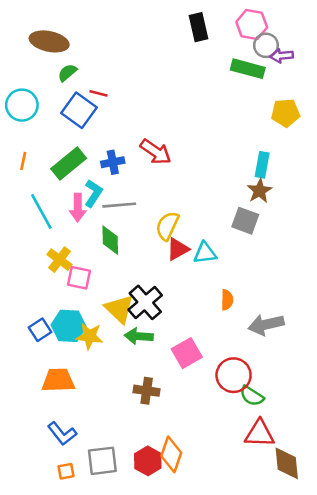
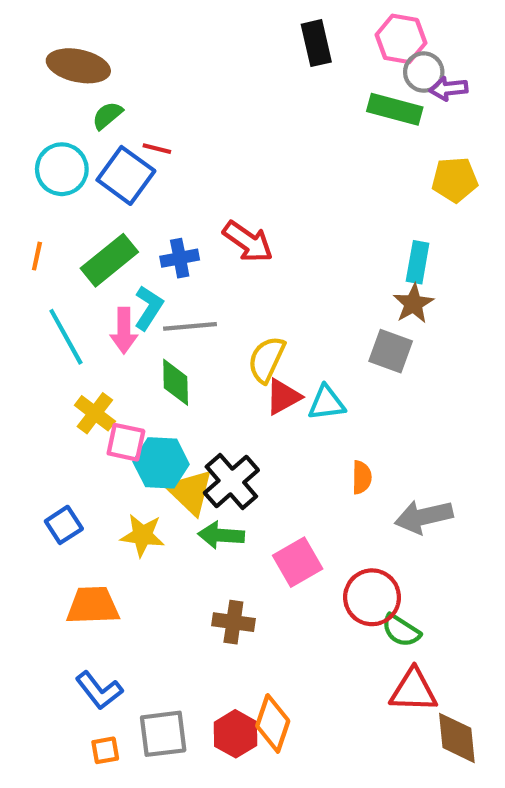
cyan circle: (22, 105) -> (62, 169), moved
cyan hexagon: (69, 326) -> (161, 463), moved

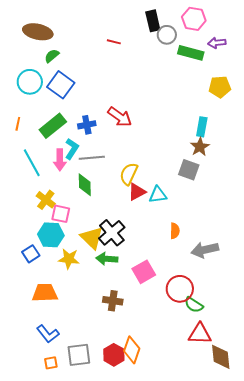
gray circle: (424, 72) -> (167, 35), moved
red line: (157, 149) -> (114, 42), moved
cyan hexagon: (161, 463) -> (51, 235), moved

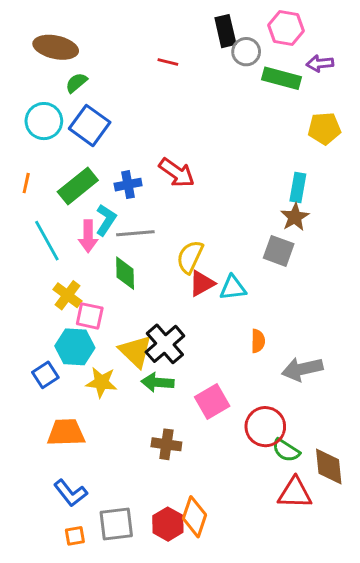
brown diamond: (221, 357) -> (329, 466), moved

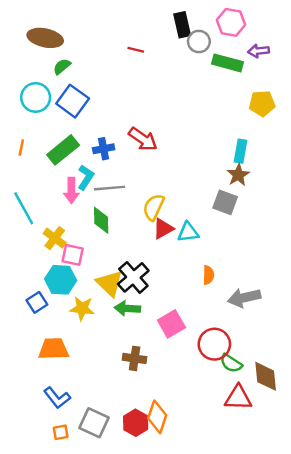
cyan line: (47, 241) -> (24, 208), moved
gray square: (116, 524) -> (94, 423), turned 32

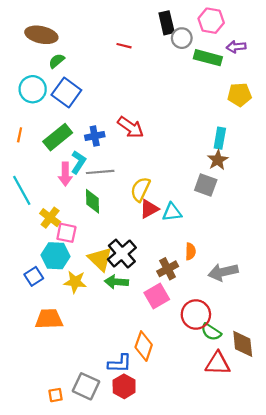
brown cross: (135, 358) -> (168, 269), moved, turned -36
blue L-shape: (57, 398) -> (120, 363), moved, turned -50
orange diamond: (157, 417) -> (144, 346), moved

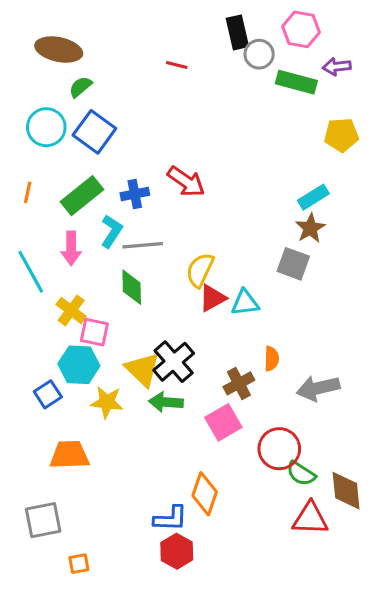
cyan rectangle: (220, 138) -> (313, 197), turned 48
pink arrow: (65, 174) -> (71, 248), moved
gray square: (86, 386) -> (43, 520), moved, turned -36

